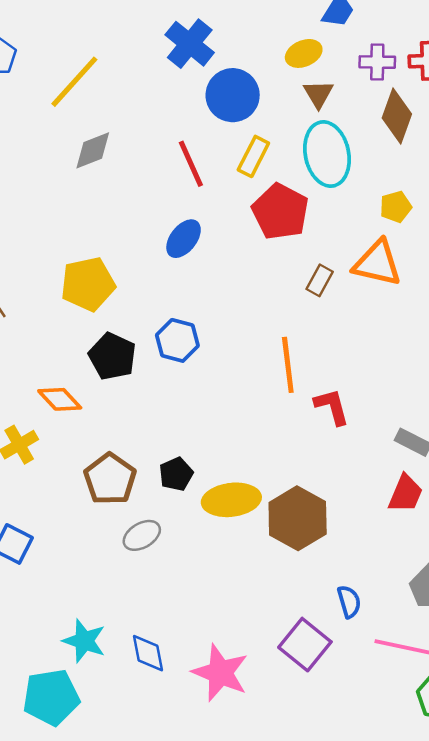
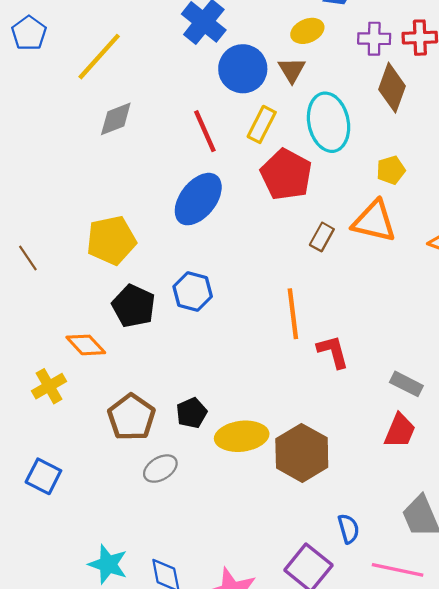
brown triangle: (318, 94) -> (292, 70), moved
blue ellipse: (184, 239) -> (198, 199), size x1.5

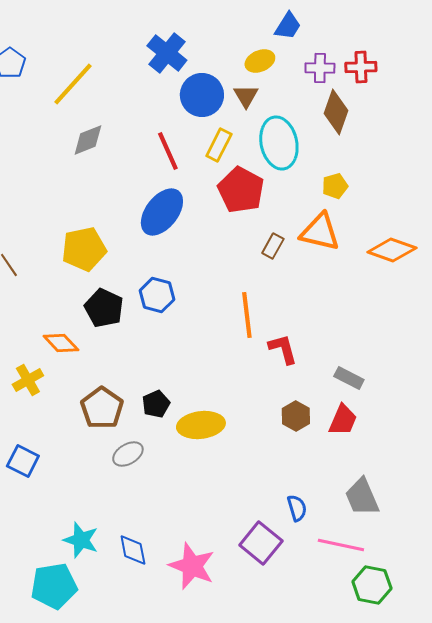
brown hexagon: (302, 453) -> (296, 416), moved, size x0.6

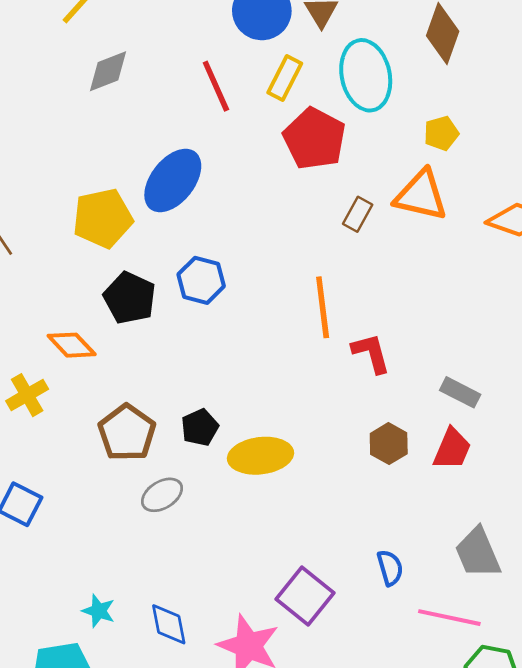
blue ellipse: (162, 212) -> (173, 180), moved
cyan star: (81, 540) -> (99, 611), size x0.7
purple square: (261, 543) -> (305, 596), moved

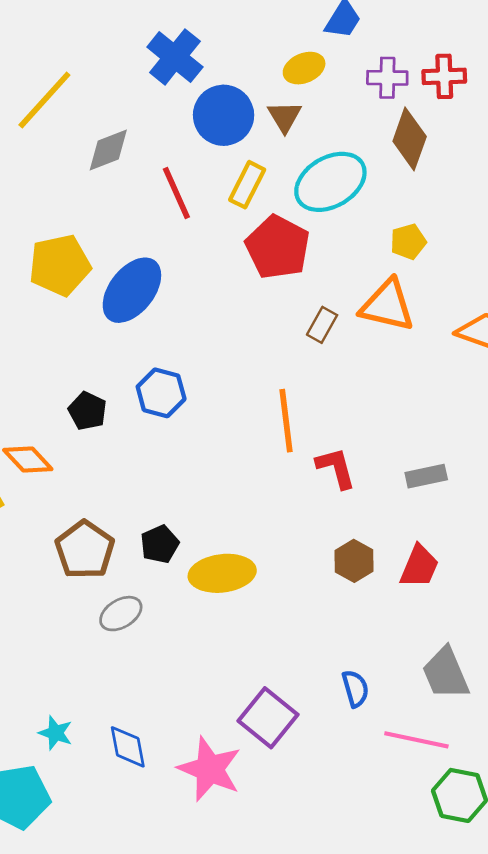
gray diamond: (108, 71) -> (108, 150), moved
cyan ellipse: (366, 75) -> (330, 182), turned 72
yellow pentagon: (103, 218) -> (60, 265), moved
black pentagon: (130, 298) -> (87, 411), size x0.7
gray rectangle: (460, 392) -> (426, 476), moved, turned -39

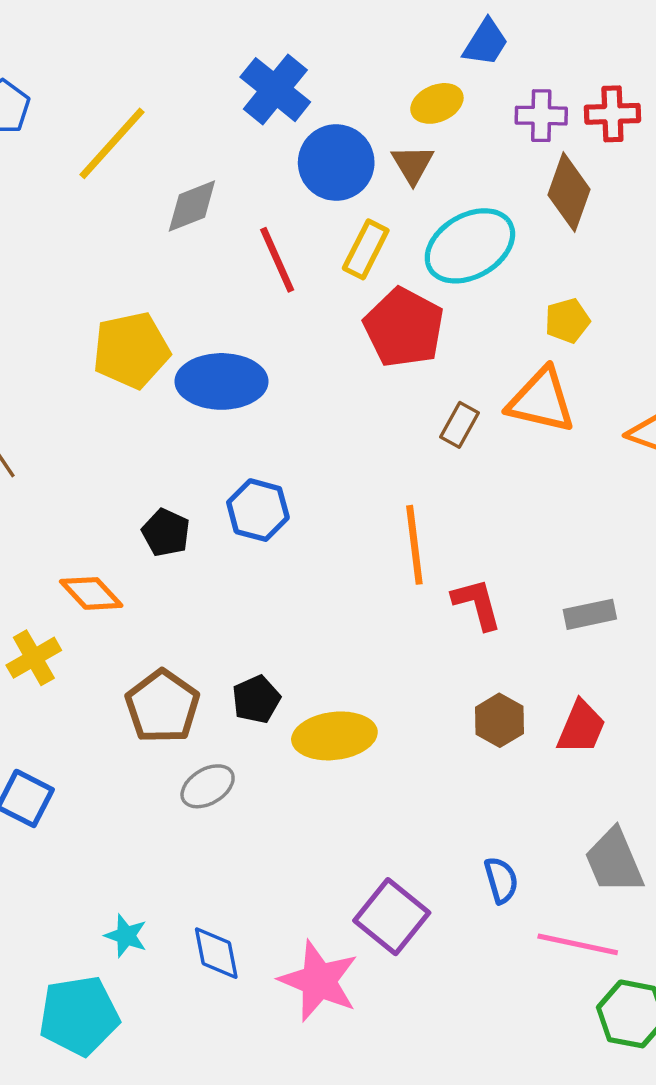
blue ellipse: (132, 290) -> (221, 381), turned 52

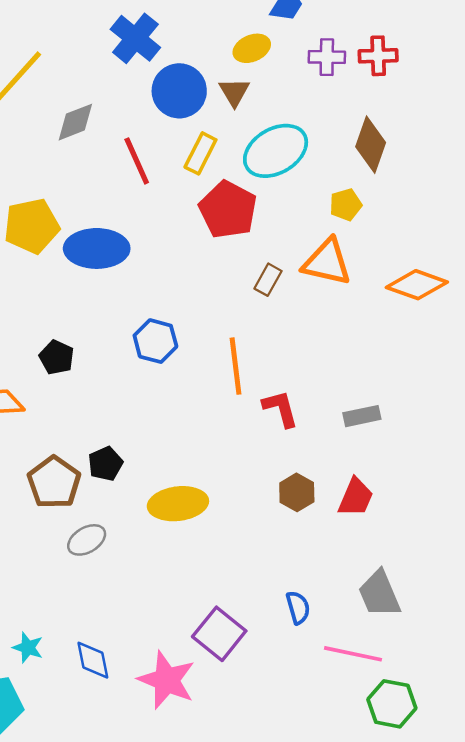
brown diamond: (569, 192) -> (371, 145), moved
blue hexagon: (258, 510) -> (155, 341), moved
black pentagon: (256, 699) -> (105, 464), moved

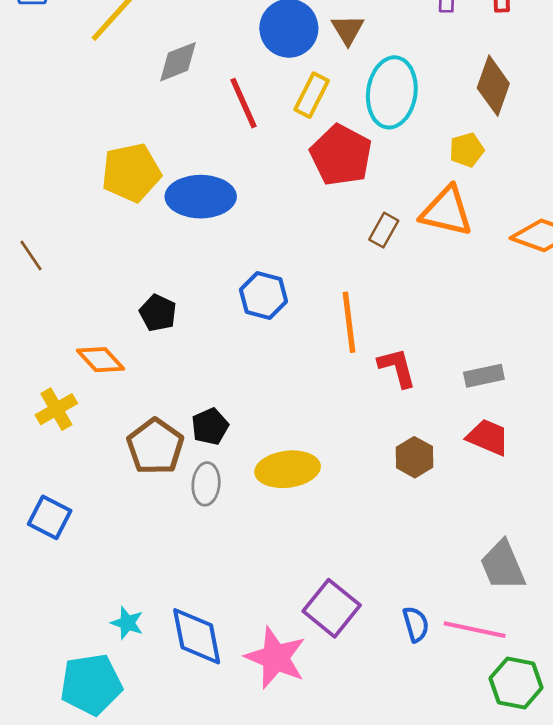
cyan ellipse: (276, 151) -> (392, 92), turned -52
red trapezoid: (356, 497) -> (488, 437), moved, turned -90
gray ellipse: (87, 540) -> (206, 484), moved, turned -54
blue semicircle: (298, 608) -> (416, 624), moved
blue diamond: (93, 660) -> (197, 636), size x1.4

